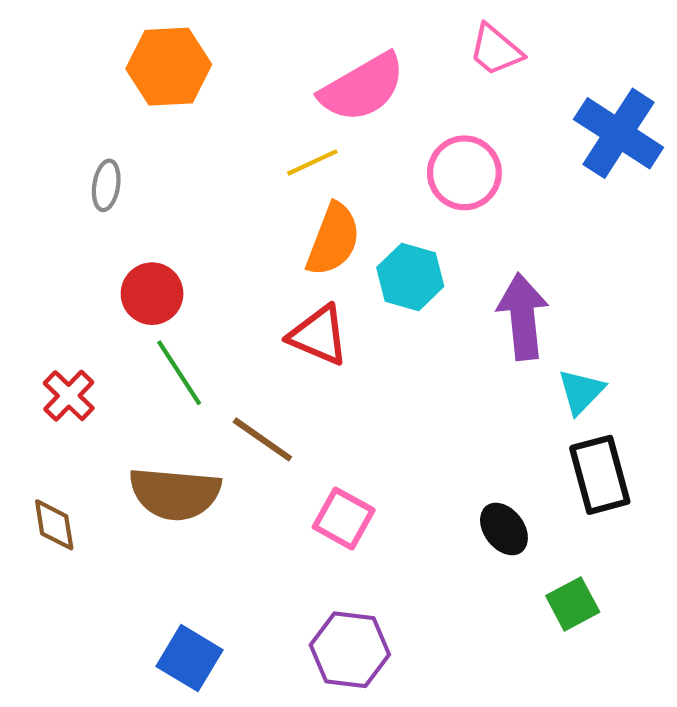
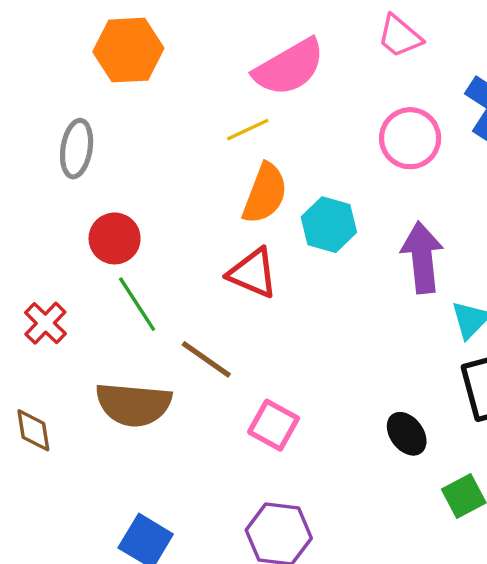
pink circle: (464, 173) -> (410, 138), moved
gray ellipse: (106, 185) -> (77, 149), size x1.4

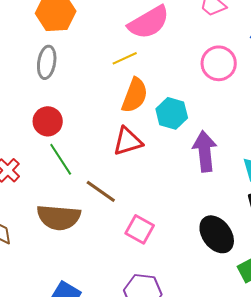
gray ellipse: (77, 149) -> (47, 62), moved
purple arrow: (422, 257) -> (205, 151), moved
red triangle: (253, 273) -> (128, 141), turned -40
black ellipse: (407, 434) -> (217, 234), size x1.5

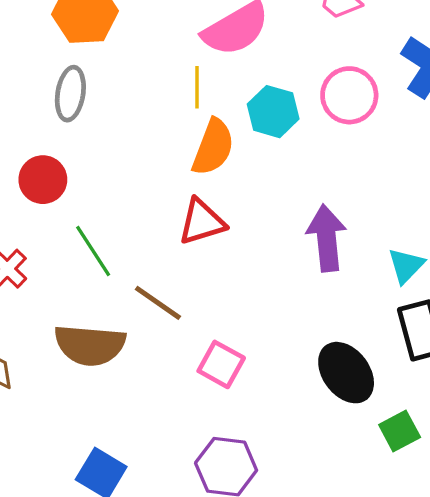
yellow line: (125, 58) -> (197, 87), turned -65
cyan hexagon: (172, 113) -> (273, 112), moved
red circle: (48, 121) -> (43, 180), moved

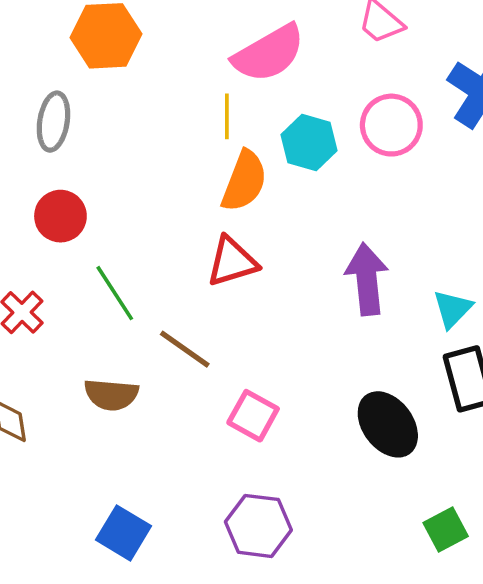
gray ellipse: (70, 94) -> (53, 122), moved
brown semicircle: (90, 345) -> (111, 395), size x0.7
green square: (400, 431) -> (446, 529), moved

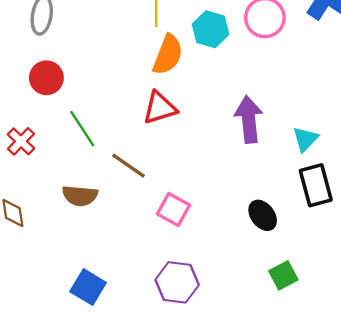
black ellipse: (388, 424) -> (263, 215), size x0.7
green square: (446, 529) -> (283, 275), moved

